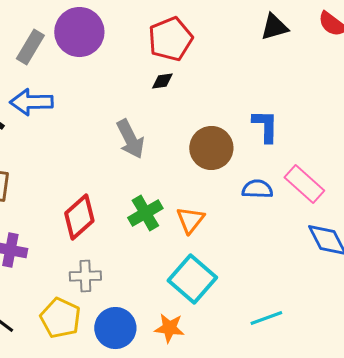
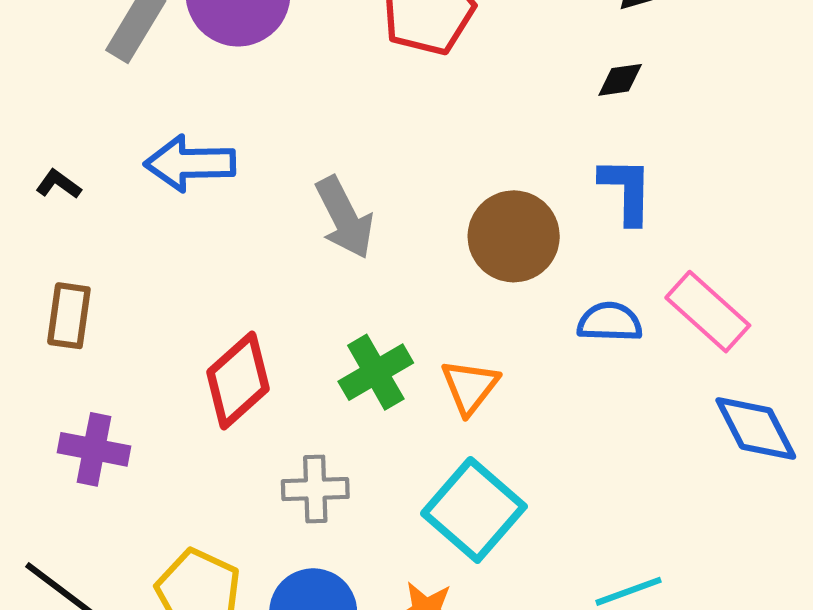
black diamond: (162, 81) -> (620, 80), moved
blue arrow: (31, 102) -> (190, 163), moved
gray cross: (85, 276) -> (315, 489), moved

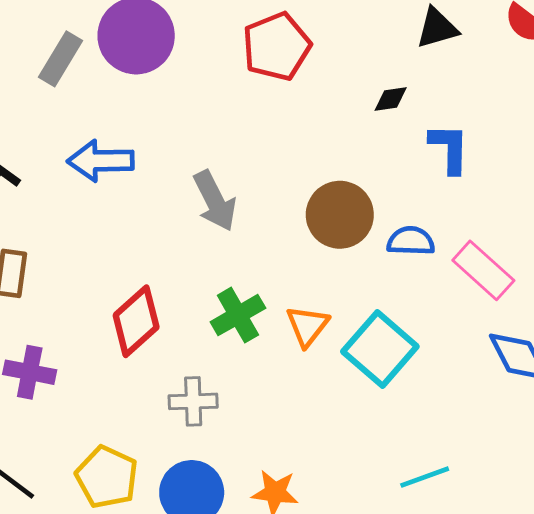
black diamond: (620, 80) -> (391, 99), moved
blue L-shape: (626, 190) -> (449, 148), moved
blue semicircle: (610, 322) -> (411, 241), moved
cyan square: (474, 510) -> (380, 349), moved

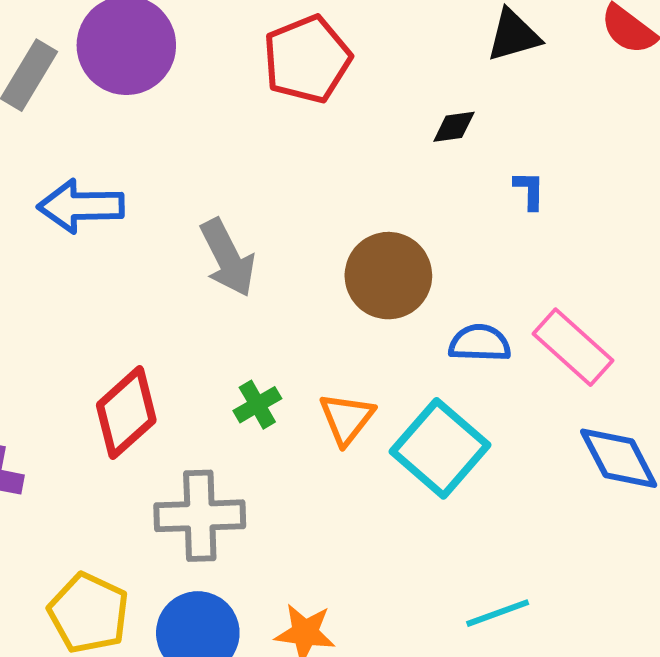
blue L-shape: (449, 148) -> (529, 190), size x0.6
blue semicircle: (411, 241) -> (480, 343), moved
green cross: (238, 315) -> (257, 405), size x0.7
gray cross: (193, 401) -> (200, 516), size x1.4

